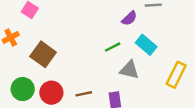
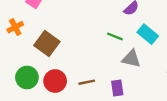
green line: (113, 47) -> (115, 36), turned 49

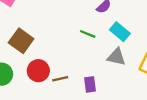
gray triangle: (131, 59) -> (116, 57), moved
red circle: (55, 81) -> (38, 71), moved

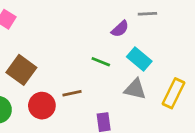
brown line: (60, 79) -> (72, 93), moved

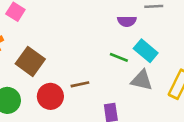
purple semicircle: (120, 29) -> (127, 21), turned 42
green line: (101, 62) -> (119, 57), moved

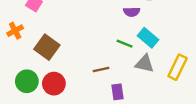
brown line: (80, 84) -> (101, 69), moved
red circle: (50, 96) -> (54, 84), moved

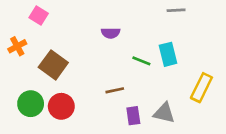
purple semicircle: (132, 12) -> (111, 33), moved
cyan rectangle: (148, 38) -> (168, 54), turned 36
gray triangle: (145, 64) -> (164, 113), moved

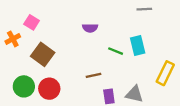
pink square: (39, 16) -> (32, 22), moved

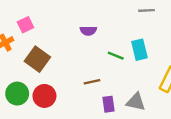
pink square: (32, 22) -> (25, 25), turned 32

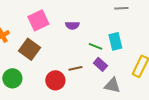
pink square: (25, 25) -> (38, 20), moved, size x1.5
red circle: (44, 96) -> (55, 80), moved
purple rectangle: (109, 104) -> (100, 64), moved, turned -40

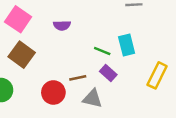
pink square: (38, 20) -> (18, 19), moved, turned -30
purple semicircle: (72, 25) -> (62, 25), moved
gray triangle: (112, 85) -> (92, 99), moved

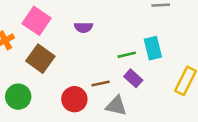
green line: (102, 51) -> (127, 55), turned -35

